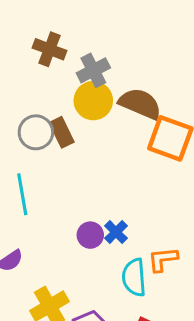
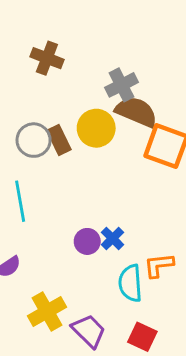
gray cross: (93, 70) -> (121, 85), moved
yellow circle: (93, 101) -> (96, 128), moved

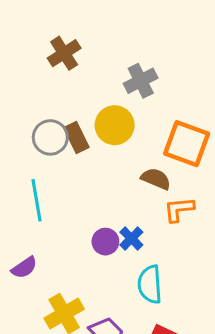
brown cross: (47, 58) -> (64, 53), turned 36
brown semicircle: (136, 112) -> (156, 179), moved, size x0.7
orange L-shape: (159, 265) -> (179, 209), moved

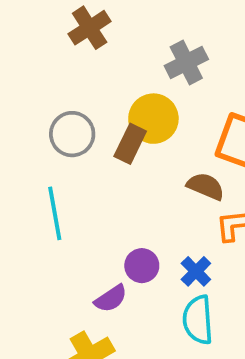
brown rectangle: (76, 137) -> (130, 144), moved, turned 52
blue cross: (131, 238) -> (196, 271), moved
purple semicircle: (24, 268) -> (111, 299), moved

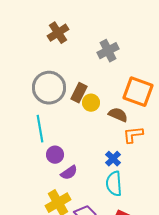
yellow circle: (153, 119) -> (91, 103), moved, size x0.7
gray circle: (72, 134) -> (49, 88), size x1.4
purple circle: (142, 266) -> (55, 155), moved

